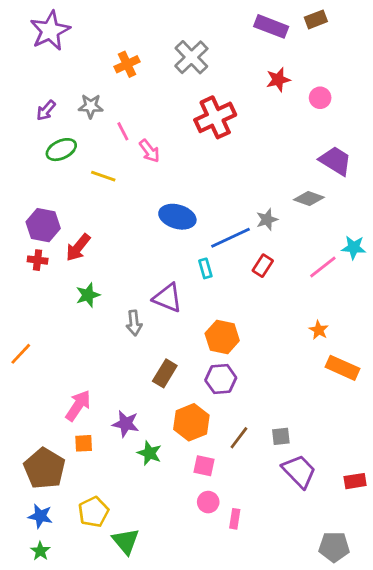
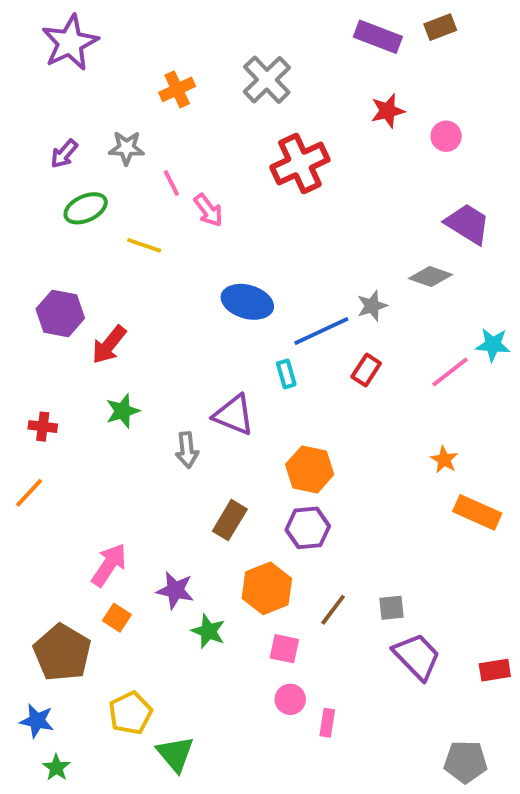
red cross: (38, 260) -> (43, 427), moved
orange square: (84, 443) -> (117, 618), turned 36
blue star: (40, 516) -> (37, 721), moved

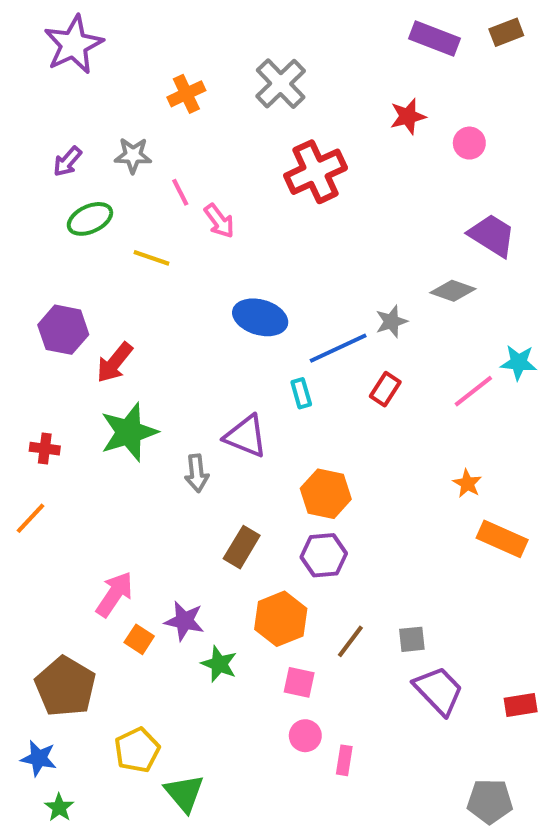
brown rectangle: (440, 27) -> (506, 32), moved
purple rectangle: (378, 37) -> (434, 38), moved
green star: (123, 411) -> (129, 432), size x1.6
orange square: (117, 618) -> (139, 639), moved

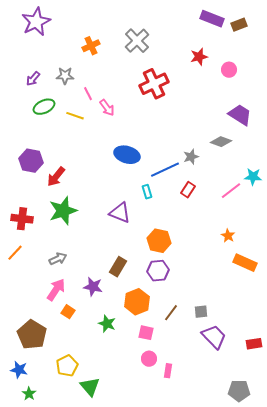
brown rectangle: (506, 32) -> (239, 25), moved
yellow line: (151, 258) -> (75, 116), moved
red cross: (45, 449) -> (22, 219), size x1.5
gray arrow: (197, 473) -> (58, 259), moved, turned -108
purple star: (184, 621) -> (93, 287), moved

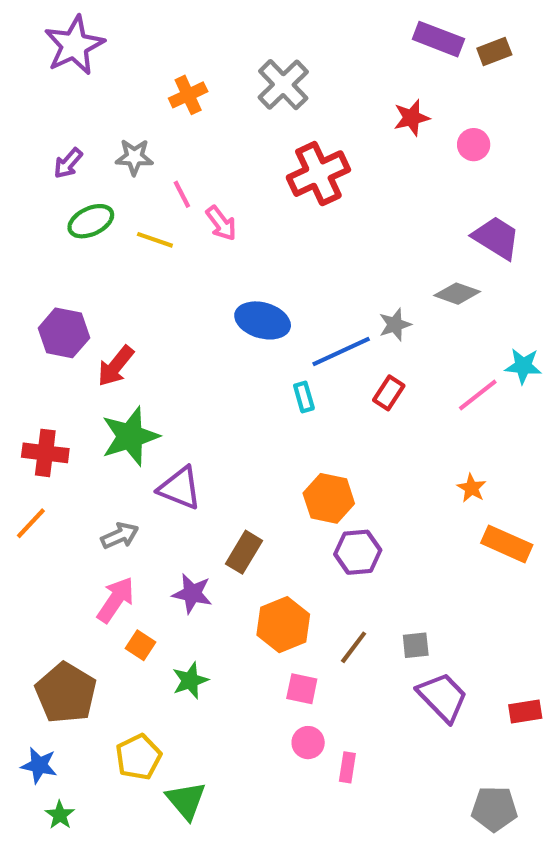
purple triangle: (120, 213) -> (180, 488), moved
purple hexagon: (158, 271) -> (358, 552), moved
green star: (107, 324) -> (190, 680), moved, turned 30

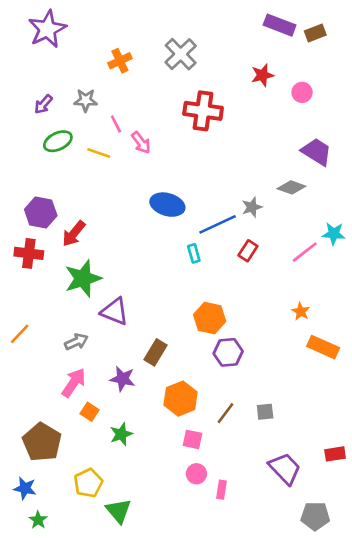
red cross: (318, 174) -> (203, 111), turned 33
red cross: (45, 453) -> (29, 253), moved
purple trapezoid: (443, 697) -> (285, 468), moved

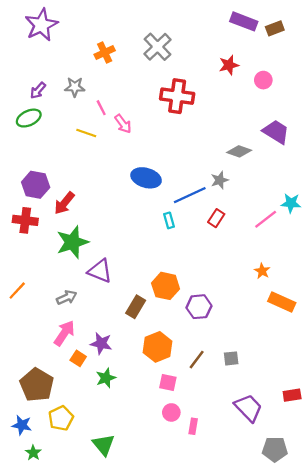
green ellipse: (58, 141) -> (29, 118), moved
gray diamond: (291, 187) -> (239, 151), moved
orange hexagon: (210, 318) -> (166, 286), moved
purple star: (123, 379) -> (101, 343), moved
yellow pentagon: (88, 483) -> (61, 418), moved

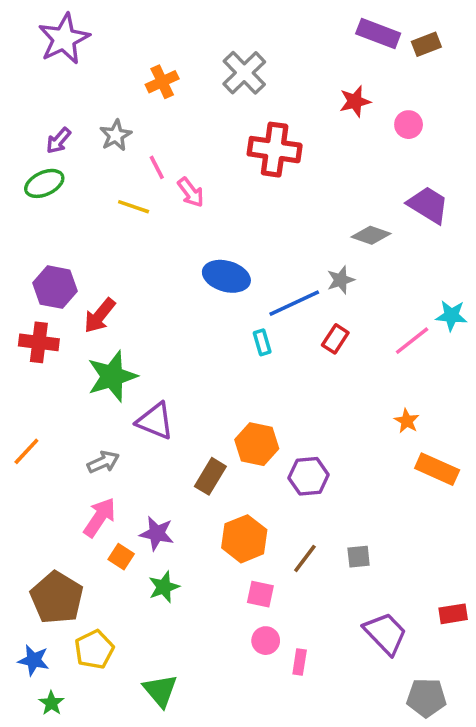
gray star: (75, 87) -> (116, 135), turned -30

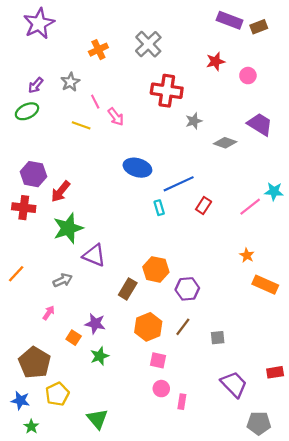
gray star: (341, 280) -> (194, 121), moved
pink arrow: (100, 517) -> (49, 313), moved, size x0.6
brown line: (305, 558) -> (183, 327), moved

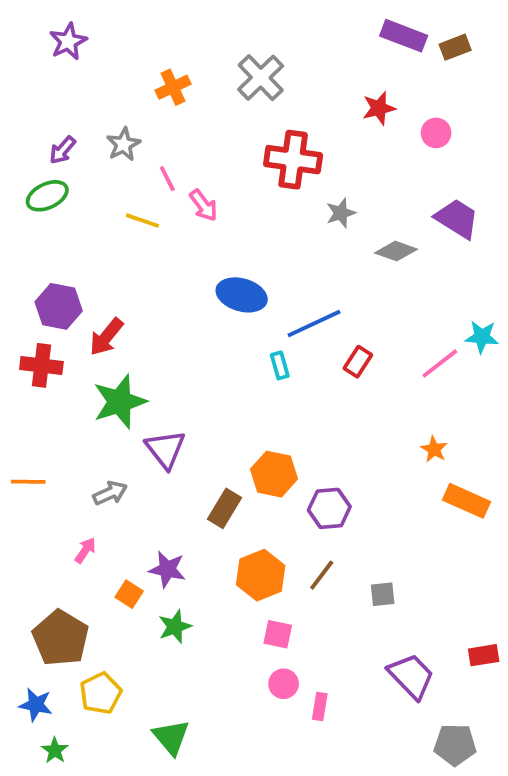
purple star: (39, 24) -> (68, 41), size x0.7
purple triangle: (94, 255) -> (165, 449), turned 30
orange line: (16, 274) -> (28, 482), turned 48

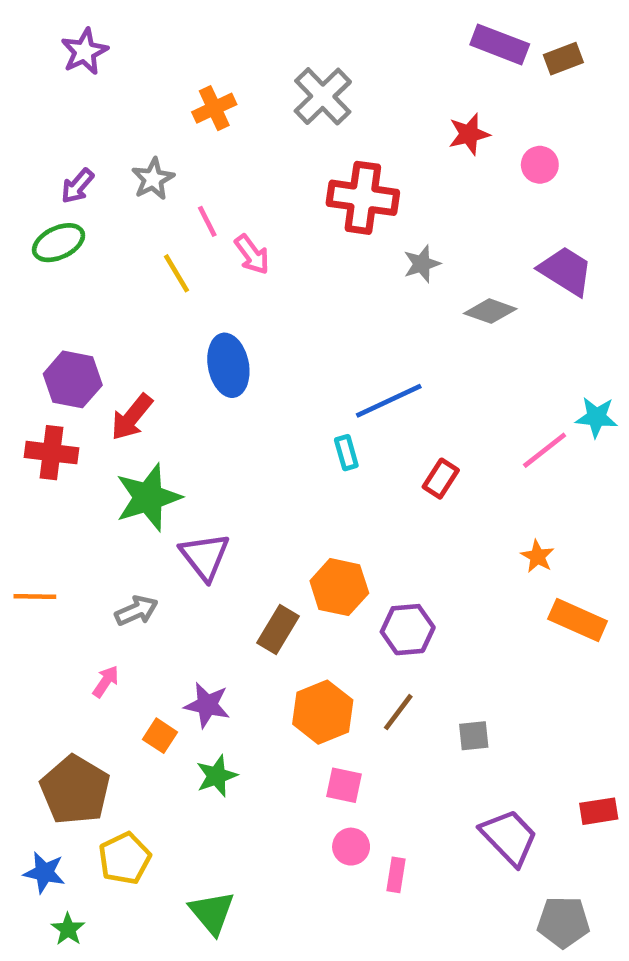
yellow line: (143, 221) -> (176, 273), turned 40
blue ellipse: (242, 295) -> (228, 365), moved, turned 63
red rectangle: (358, 362) -> (441, 479), moved

